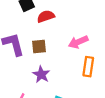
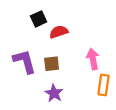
pink arrow: (78, 42) -> (93, 59), turned 102

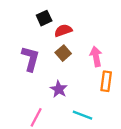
purple L-shape: (24, 61) -> (30, 59), turned 30
brown square: (52, 64) -> (63, 53), moved, turned -35

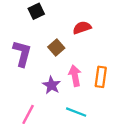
red semicircle: (63, 30) -> (82, 28), moved
pink arrow: (96, 56) -> (75, 76), moved

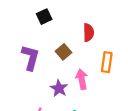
red semicircle: (82, 28) -> (89, 33), turned 108
orange rectangle: (101, 77) -> (107, 62), moved

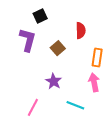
purple L-shape: (30, 58) -> (28, 40), moved
pink arrow: (82, 79) -> (94, 82), moved

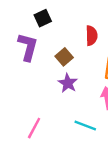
purple star: (54, 81) -> (68, 83), moved

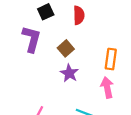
red semicircle: (92, 36) -> (79, 15), moved

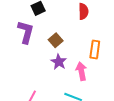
red semicircle: (79, 15) -> (83, 11), moved
pink arrow: (107, 87) -> (81, 71), moved

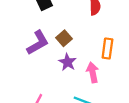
purple L-shape: (26, 32) -> (38, 43), moved, turned 45

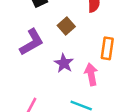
brown square: (64, 38) -> (66, 26), moved

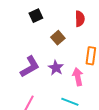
purple L-shape: (32, 42) -> (30, 67), moved

